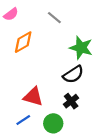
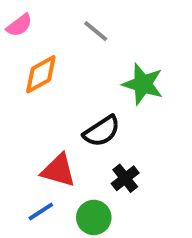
black semicircle: (73, 74) -> (102, 131), moved

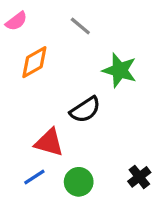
black cross: (125, 178) -> (139, 177), moved

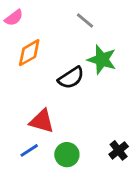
gray line: (80, 26) -> (85, 21), moved
black semicircle: (85, 110) -> (71, 78), moved

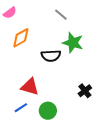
black semicircle: (71, 78) -> (51, 56), turned 30
black cross: (119, 150) -> (85, 91), moved

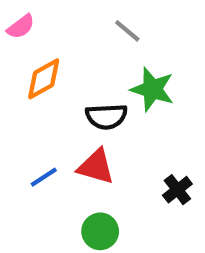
red triangle: (30, 87) -> (96, 167), moved
blue line: (21, 108) -> (44, 177), moved

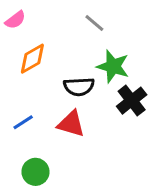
blue line: (44, 177) -> (23, 122), moved
black cross: (177, 190) -> (132, 101), moved, size x1.4
green circle: (100, 231) -> (35, 172), moved

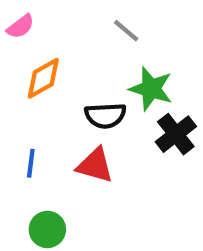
blue line: (23, 122) -> (31, 163), turned -50

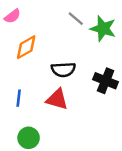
green star: (151, 89) -> (103, 29), moved
black cross: (176, 134) -> (106, 81), turned -30

